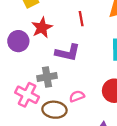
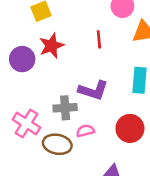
purple L-shape: (68, 53) -> (93, 90), moved
gray cross: (47, 77) -> (65, 108), moved

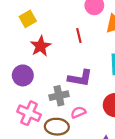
purple circle: (22, 59) -> (23, 75), moved

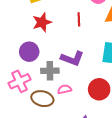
purple circle: (23, 75) -> (29, 52), moved
pink cross: (29, 113) -> (19, 81), turned 30

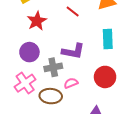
red line: (79, 19) -> (73, 12), turned -40

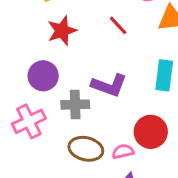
pink semicircle: (71, 83) -> (123, 152), moved
brown ellipse: (51, 96) -> (86, 149), moved

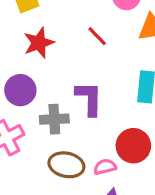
purple L-shape: (109, 85) -> (89, 98), turned -108

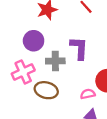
brown ellipse: (66, 165) -> (46, 90), moved

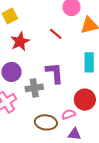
brown ellipse: (46, 90) -> (46, 122), moved

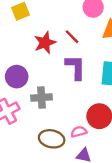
red star: (20, 42) -> (45, 43), moved
purple L-shape: (55, 73) -> (76, 67), moved

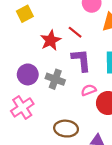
gray cross: (42, 97) -> (55, 79), moved, turned 30
pink semicircle: (79, 132) -> (89, 90), moved

